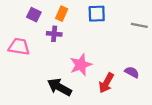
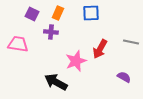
gray line: (139, 25) -> (131, 42), moved
purple semicircle: (132, 72) -> (124, 77), moved
red arrow: (106, 83) -> (100, 49), moved

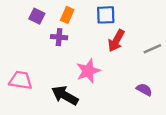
gray line: (131, 42) -> (152, 49), turned -35
pink trapezoid: (18, 44) -> (21, 80), moved
red arrow: (100, 49) -> (116, 41), moved

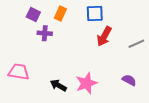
purple cross: (59, 37) -> (45, 33), moved
pink star: (88, 71) -> (86, 83), moved
black arrow: (65, 95) -> (58, 85), size x0.7

